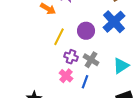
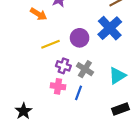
yellow line: (59, 37) -> (50, 44), turned 42
pink cross: (66, 76) -> (58, 86), turned -32

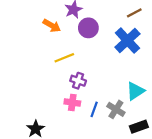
purple circle: (80, 38) -> (88, 28), moved
gray cross: (85, 69) -> (116, 109), moved

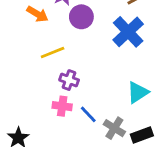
blue line: (94, 109) -> (88, 114), turned -63
gray cross: (116, 109) -> (114, 128), moved

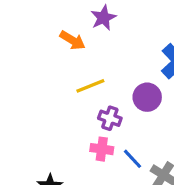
purple circle: (81, 17) -> (147, 97), moved

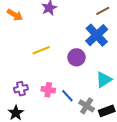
orange arrow: (73, 40) -> (15, 15), moved
purple cross: (110, 118) -> (21, 89), moved, turned -32

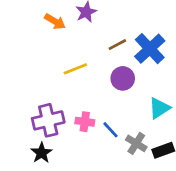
brown line: (103, 11) -> (117, 45), moved
orange arrow: (15, 15) -> (55, 22), moved
purple cross: (21, 89) -> (48, 120), size x1.6

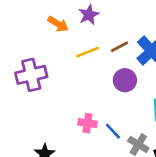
yellow line: (75, 69) -> (87, 52), moved
purple cross: (48, 120) -> (31, 75), moved

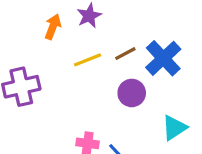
orange arrow: (58, 24) -> (53, 27), turned -100

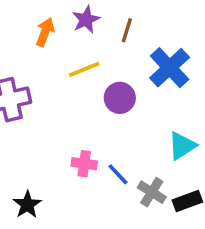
brown line: (125, 54) -> (127, 30), moved, turned -45
purple circle: (132, 93) -> (120, 98), moved

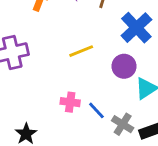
yellow line: (84, 69) -> (81, 51), moved
purple circle: (120, 98) -> (124, 66), moved

